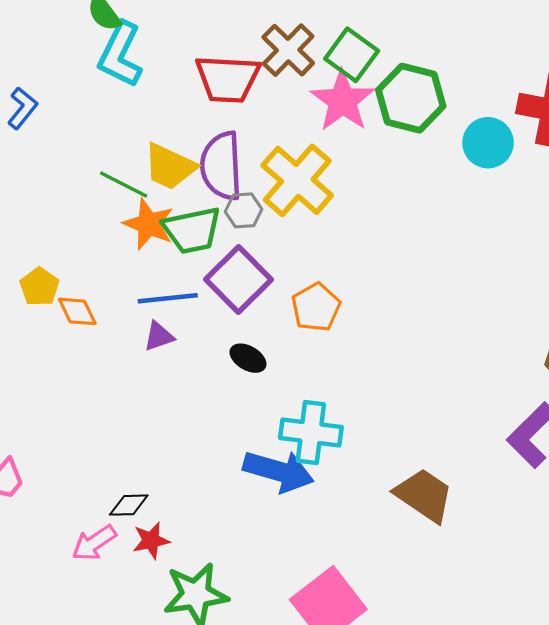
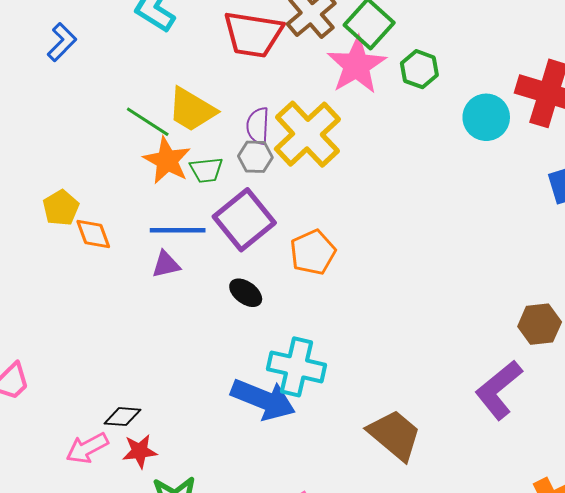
green hexagon: (411, 98) -> (419, 69), size x0.6
purple semicircle: (221, 166) -> (258, 126), moved, size x0.6
green trapezoid: (192, 230) -> (206, 170), size x0.6

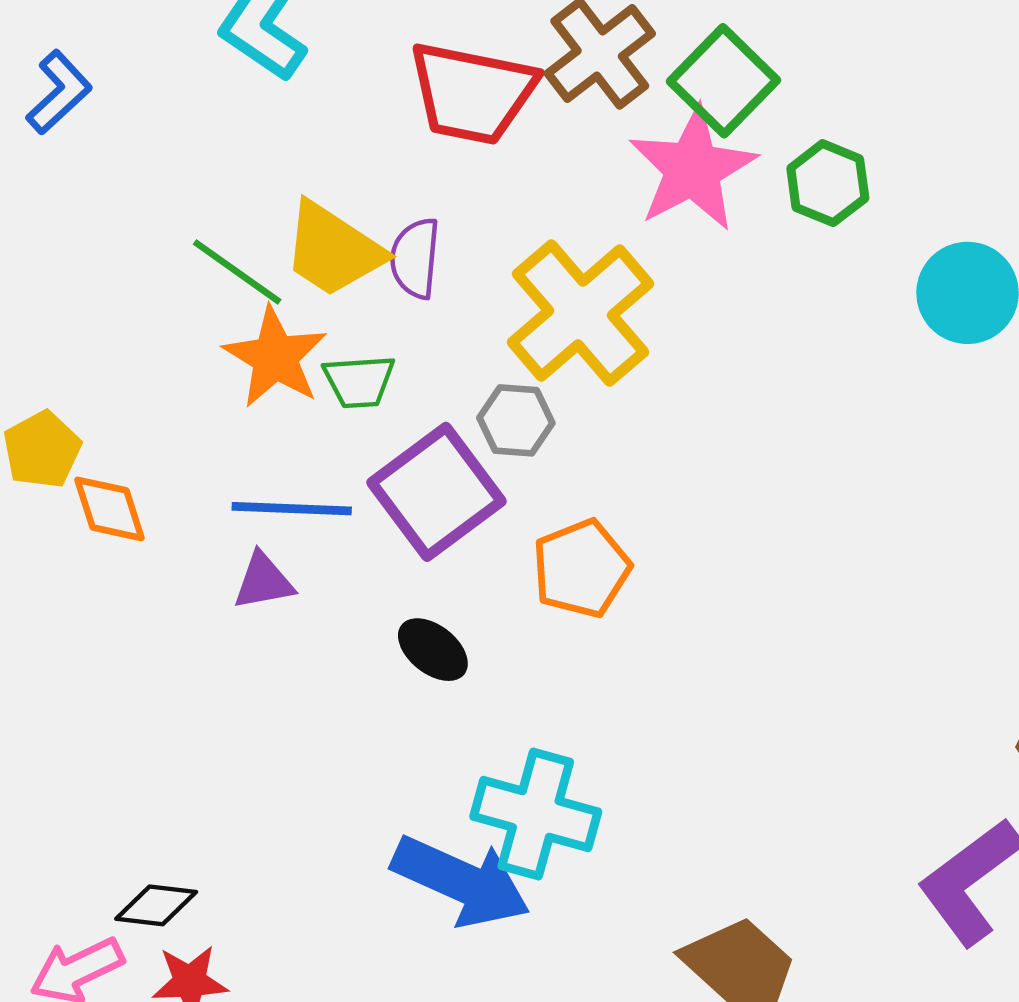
purple semicircle: (258, 126) -> (415, 258), moved
gray hexagon: (255, 157) -> (516, 420), moved

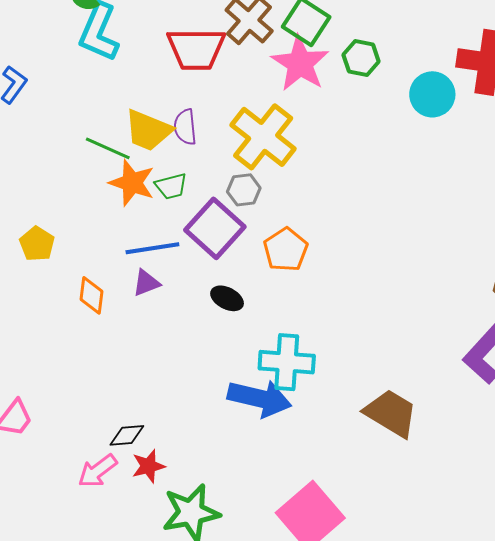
orange diamond: (110, 509) -> (92, 295), moved, turned 36

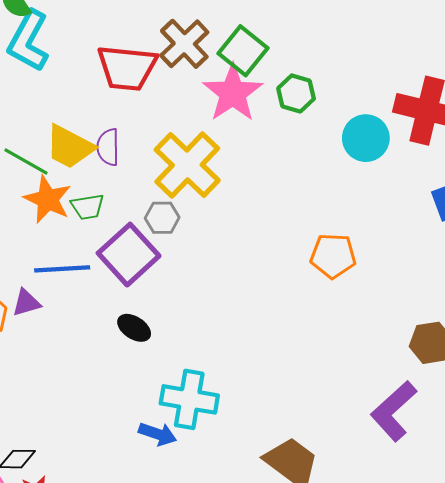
orange pentagon: (286, 250) -> (333, 256), moved, turned 30
purple triangle: (146, 283) -> (26, 303), moved
blue arrow: (259, 398) -> (158, 434), size x0.6

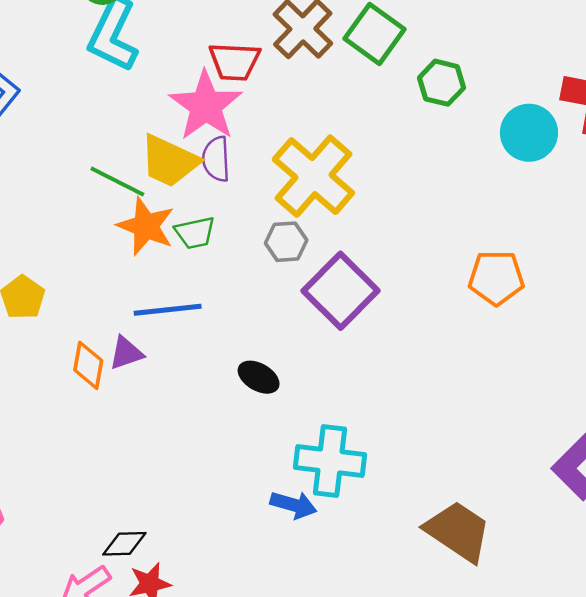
red trapezoid: (127, 68) -> (234, 62), size x0.7
pink star: (233, 93) -> (206, 106), moved
purple square: (129, 255) -> (340, 291), moved

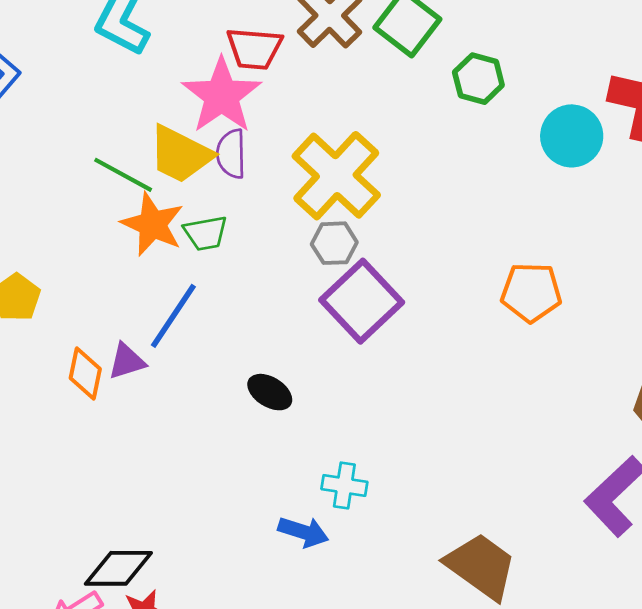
gray hexagon: (286, 242) -> (334, 243), moved
blue line: (168, 310) -> (173, 316), turned -52
cyan cross: (330, 461) -> (344, 485), size x0.6
black diamond: (124, 544) -> (118, 568), size x1.4

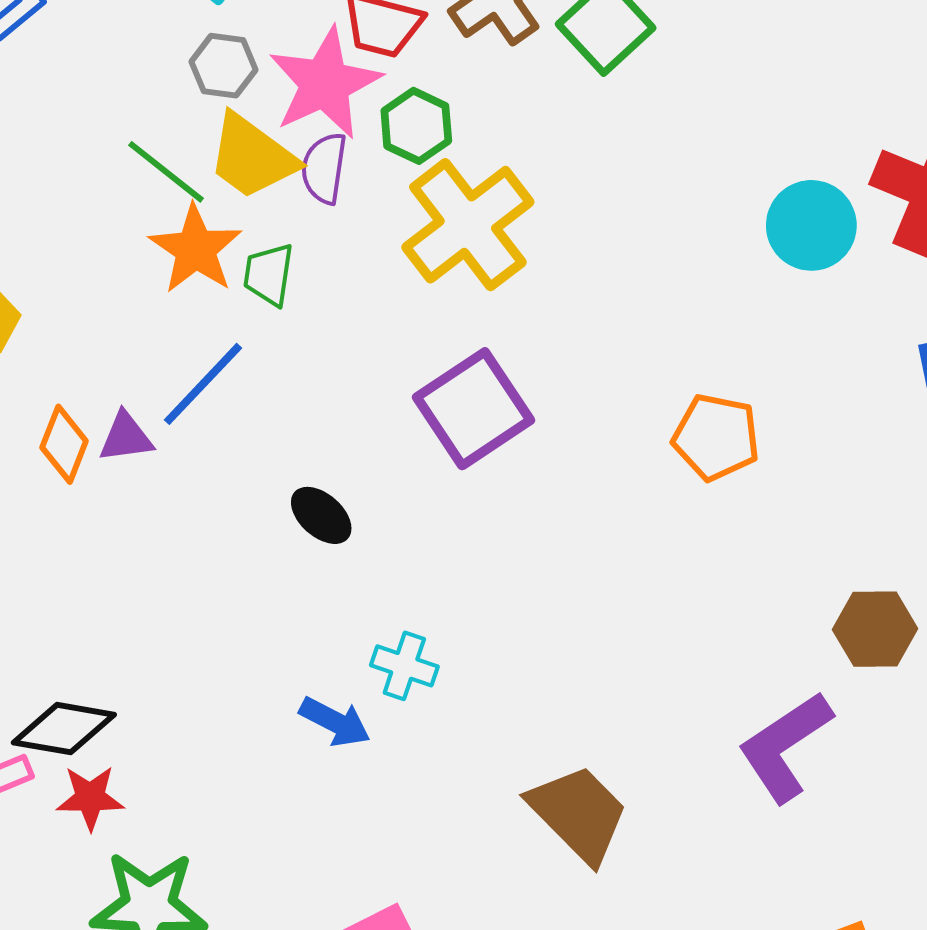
green hexagon: (478, 79) -> (416, 126), moved
green trapezoid: (206, 233) -> (269, 274), turned 99
gray hexagon: (334, 243) -> (223, 66), moved

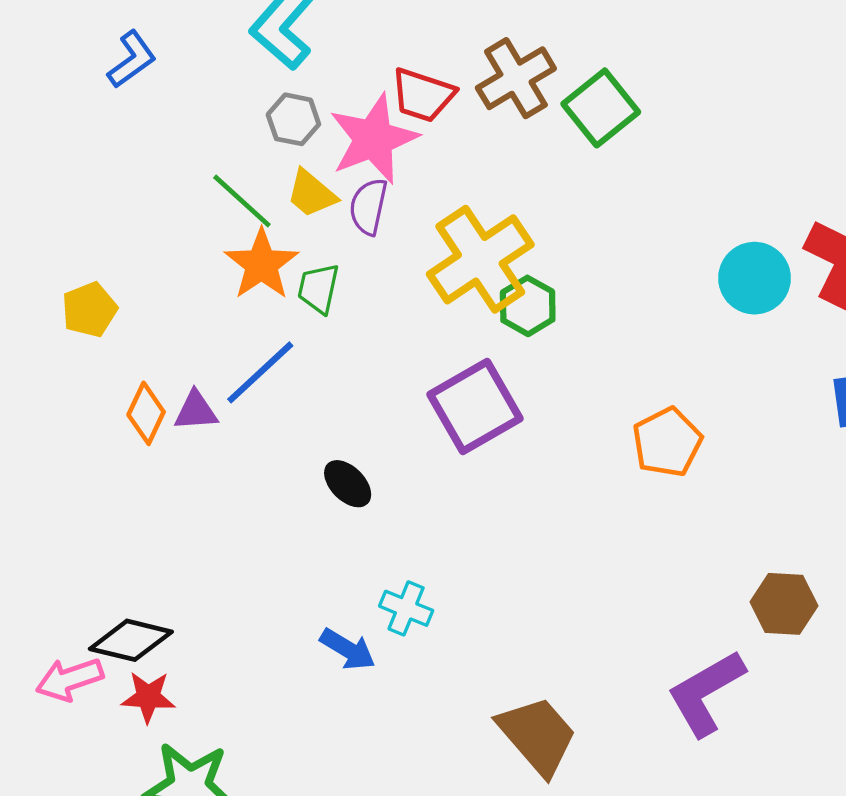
green hexagon: (416, 126) -> (528, 306), moved
yellow trapezoid: (252, 157) -> (311, 194), size x0.7
orange pentagon: (716, 437) -> (667, 442), turned 30

